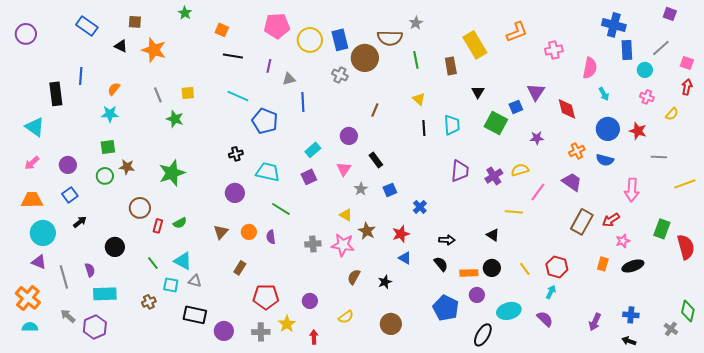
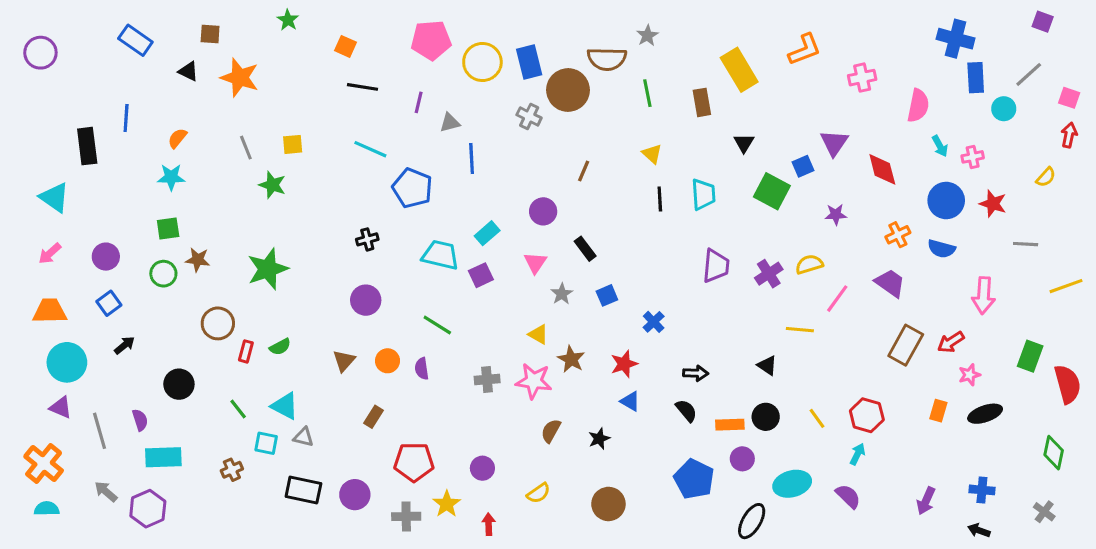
pink cross: (647, 97) -> (973, 157), moved, turned -32
cyan trapezoid: (268, 172) -> (440, 255), moved
green diamond: (688, 311) -> (1054, 453), moved
purple circle: (224, 331) -> (355, 495), moved

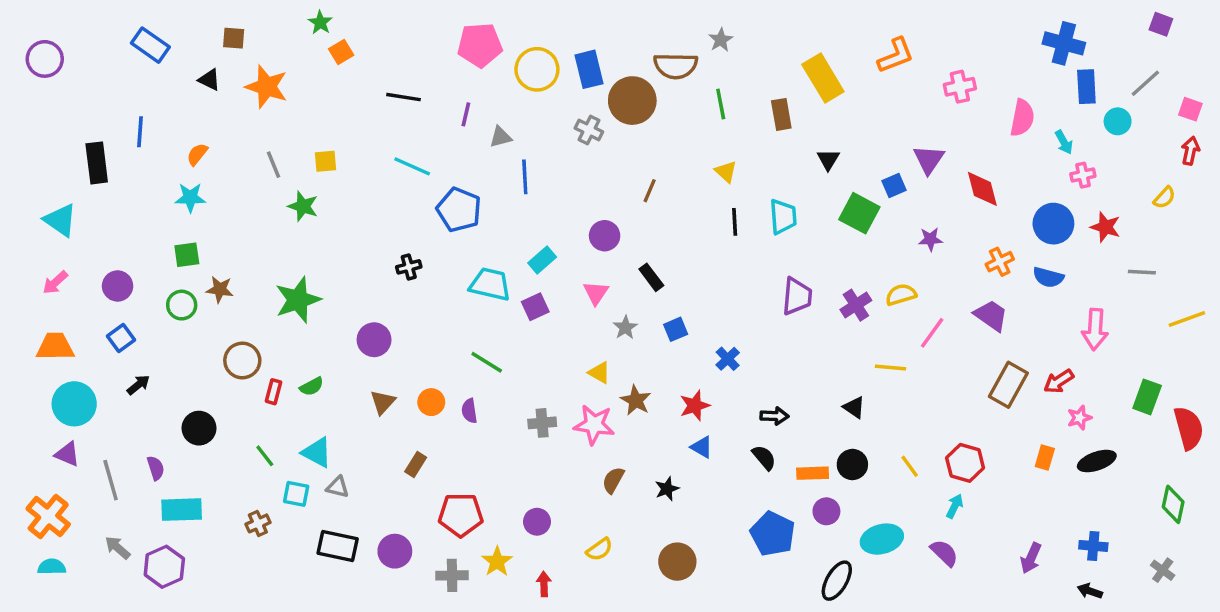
orange square: (345, 46) -> (341, 52), moved, turned 35
cyan arrow: (940, 146) -> (1064, 142), moved
purple circle: (366, 300) -> (374, 340), moved

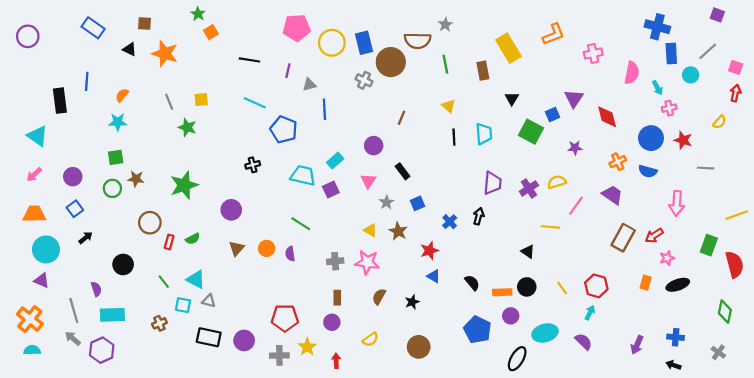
yellow line: (1187, 319) -> (737, 215), moved
brown star: (636, 400) -> (398, 231), moved
black arrow: (774, 416) -> (479, 216), moved, turned -77
brown rectangle: (416, 465) -> (337, 298), moved, turned -32
gray line: (111, 480) -> (74, 310), moved

